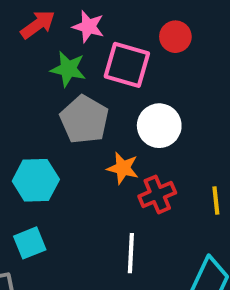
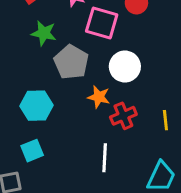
green star: (68, 69) -> (44, 33), moved

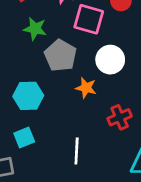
red cross: (123, 116) -> (120, 117), moved
white line: (105, 158) -> (77, 151), moved

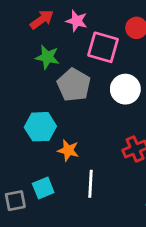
orange star: (86, 88) -> (68, 150), moved
cyan square: (24, 137) -> (43, 188), moved

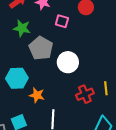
pink square: (103, 47) -> (62, 21), size x0.6
white circle: (125, 89) -> (68, 62), moved

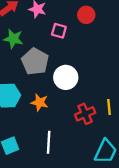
orange star: (37, 95) -> (40, 102), moved

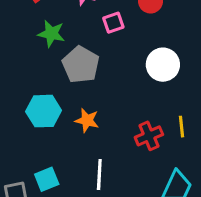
pink square: (59, 31) -> (113, 23), turned -35
white circle: (66, 77) -> (163, 65), moved

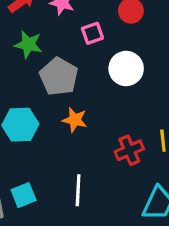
white circle: (163, 65) -> (126, 68), moved
orange star: (87, 120) -> (75, 120), moved

